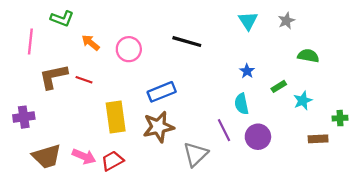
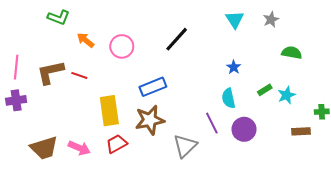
pink line: (30, 42) -> (16, 67), moved
black line: (187, 42) -> (177, 39), turned -64
green rectangle: (279, 86) -> (265, 90), moved
purple cross: (24, 117) -> (16, 100), moved
red trapezoid: (112, 161) -> (117, 144), moved

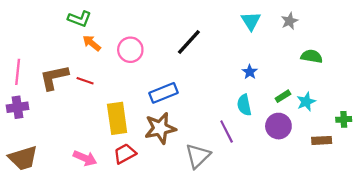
green L-shape: (59, 17) -> (79, 19), moved
purple circle: (244, 129) -> (278, 126), moved
brown trapezoid: (44, 148) -> (23, 158), moved

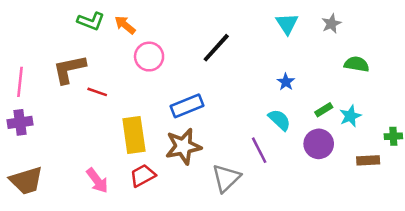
orange arrow: (92, 43) -> (125, 25), moved
brown L-shape: (54, 77) -> (69, 69), moved
cyan semicircle: (244, 105) -> (279, 120), turned 145
pink arrow: (85, 158) -> (97, 181), turned 30

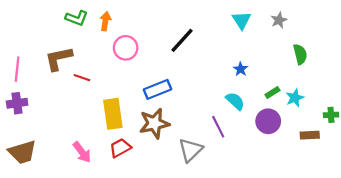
orange arrow: (125, 25) -> (105, 21), turned 60
green semicircle: (357, 64) -> (300, 54), turned 66

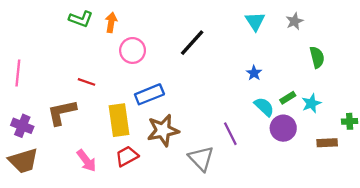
brown L-shape: (59, 58) -> (62, 112), moved
blue rectangle: (158, 89) -> (149, 94), moved
cyan semicircle: (235, 101) -> (264, 107), moved
purple cross: (17, 103) -> (22, 126), moved, turned 30
gray triangle: (190, 150) -> (201, 158), turned -30

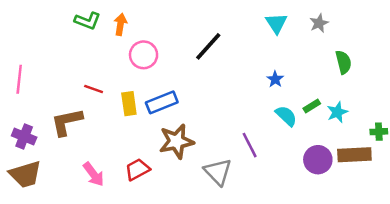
yellow rectangle: (119, 120) -> (129, 104), moved, size x0.7
purple circle: (283, 128) -> (318, 160), moved
brown rectangle: (327, 143) -> (354, 155), size x1.5

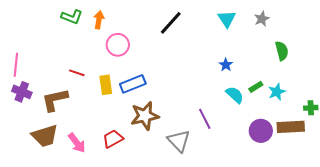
black line: (208, 46) -> (171, 23), moved
purple cross: (24, 137) -> (22, 92), moved
brown trapezoid: (25, 174) -> (45, 136), moved

